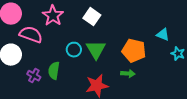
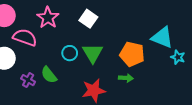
cyan triangle: (163, 35) -> (162, 37), size x1.6
green semicircle: (54, 71) -> (49, 75), turned -48

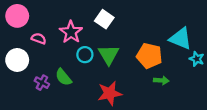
pink star: (48, 18) -> (71, 32), moved
pink semicircle: (25, 37) -> (39, 39), size x0.6
green arrow: (126, 78) -> (161, 80), moved

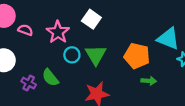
pink semicircle: (39, 39) -> (25, 30), moved

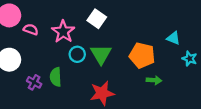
cyan triangle: (168, 39) -> (173, 38), size x0.6
green semicircle: (50, 78) -> (56, 77), turned 36

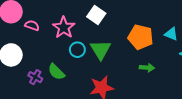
orange pentagon: (142, 55) -> (141, 37), moved
green semicircle: (56, 77) -> (56, 72), turned -42
green arrow: (154, 80) -> (147, 68), moved

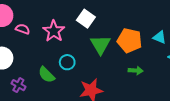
cyan circle: (77, 50) -> (67, 62), moved
green triangle: (101, 50) -> (100, 45), moved
purple cross: (35, 77) -> (18, 85), moved

